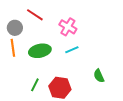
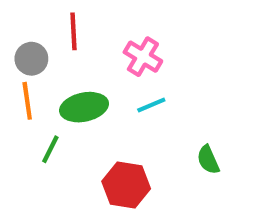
red line: (35, 15) -> (73, 31), turned 54
green line: (35, 85) -> (50, 149), moved

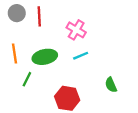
gray circle: (31, 59) -> (17, 13), moved

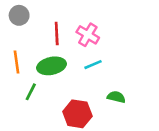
red line: (39, 16) -> (57, 33), moved
green semicircle: (111, 85) -> (116, 97), moved, turned 128

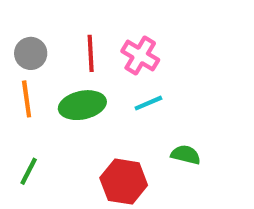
gray circle: (19, 15) -> (31, 53), moved
green line: (31, 92) -> (29, 171), moved

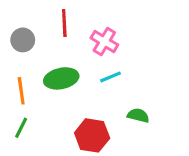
red line: (91, 53) -> (64, 23), moved
orange line: (27, 99) -> (21, 91), moved

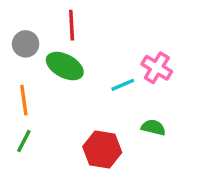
pink cross: (104, 41) -> (157, 68), moved
green ellipse: (61, 78) -> (65, 66), moved, turned 40

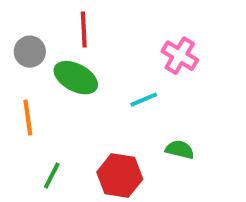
pink cross: (157, 68) -> (180, 56), moved
green line: (24, 141) -> (52, 176), moved

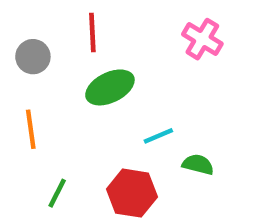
pink cross: (180, 56) -> (202, 39), moved
green ellipse: (76, 78) -> (110, 87), moved, turned -54
cyan line: (144, 100) -> (158, 136), moved

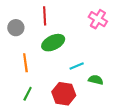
orange line: (31, 129) -> (25, 63), moved

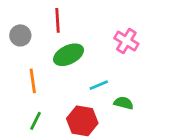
pink cross: (98, 19) -> (126, 41), moved

